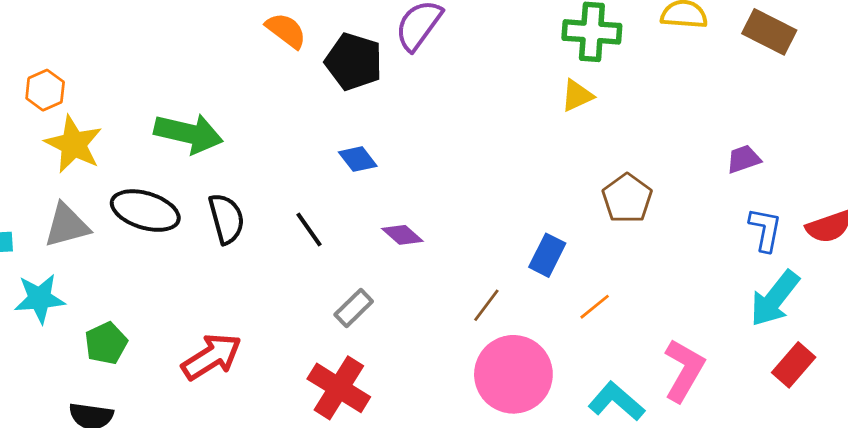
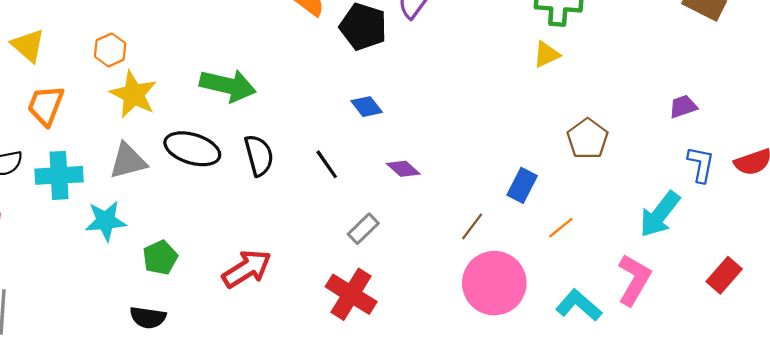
cyan arrow: (775, 299) -> (660, 214), moved

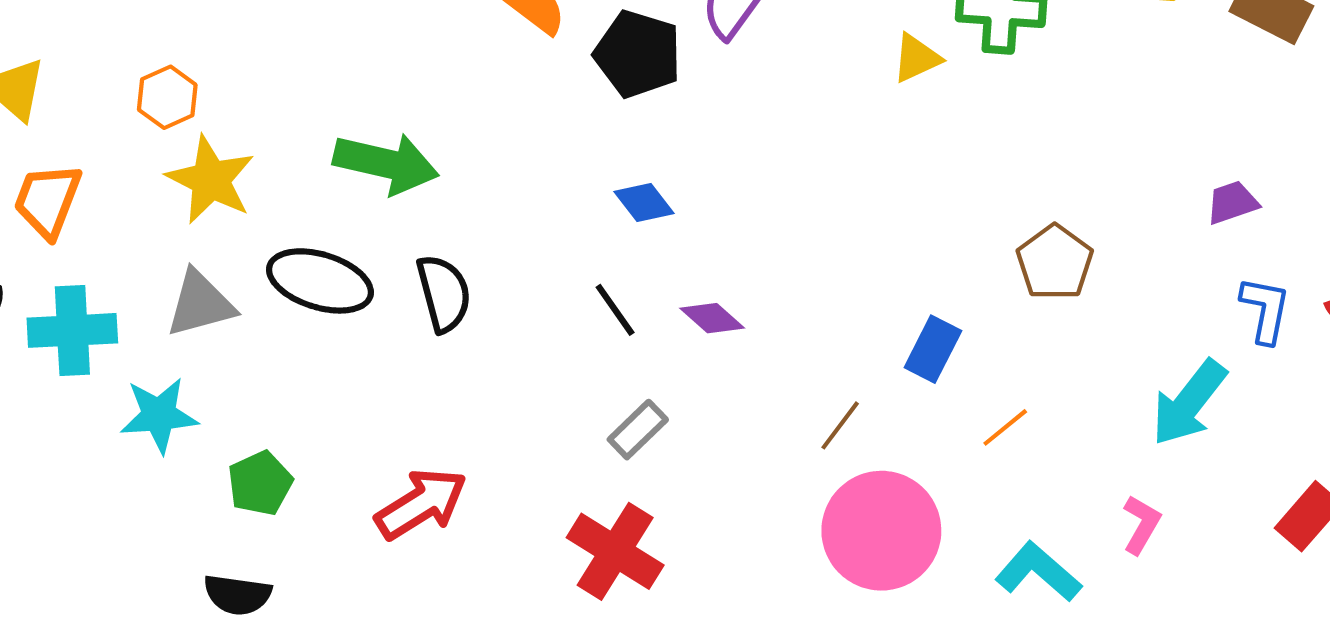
yellow triangle: (546, 54) -> (916, 58), moved
black line: (327, 164) -> (615, 310), moved
pink L-shape: (634, 280) -> (1141, 524), size x0.6

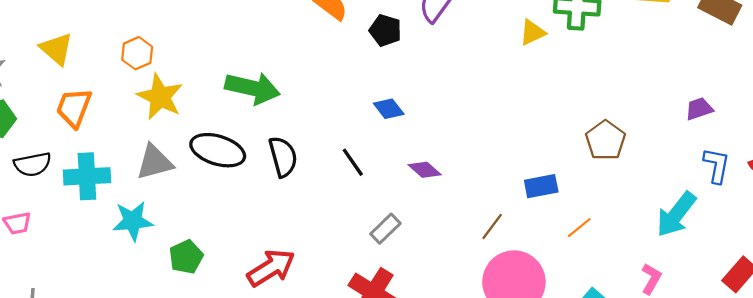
black pentagon: (638, 54) -> (385, 30), size x0.7
black line: (615, 310) -> (353, 162), moved
blue rectangle: (933, 349) -> (541, 186), turned 52

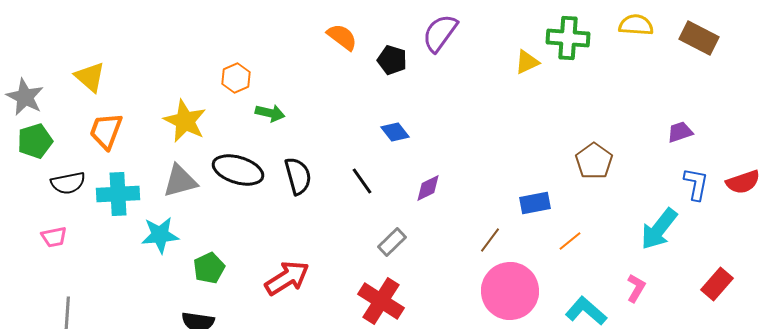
orange hexagon: (137, 53) -> (236, 78), moved
green arrow: (253, 88) -> (270, 113), size x0.6
purple diamond: (425, 170) -> (428, 188), turned -68

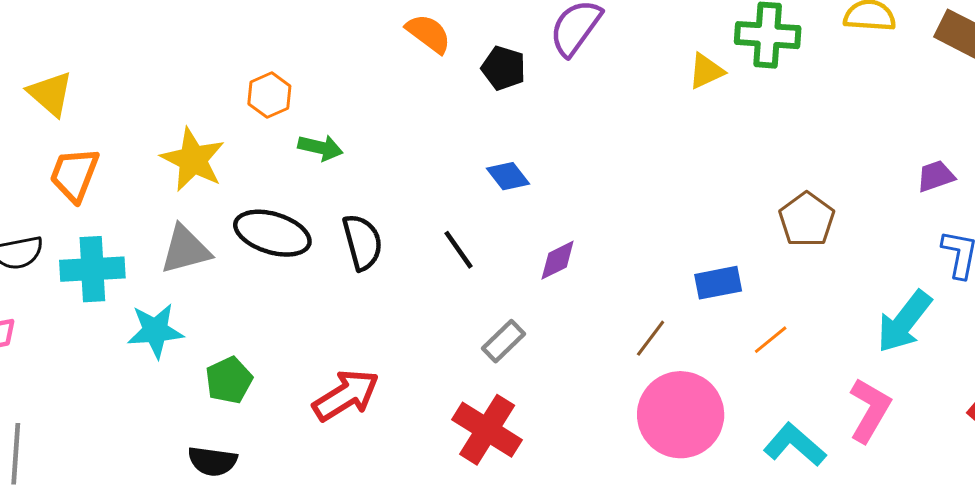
pink L-shape: (636, 288) -> (870, 410), size x1.5

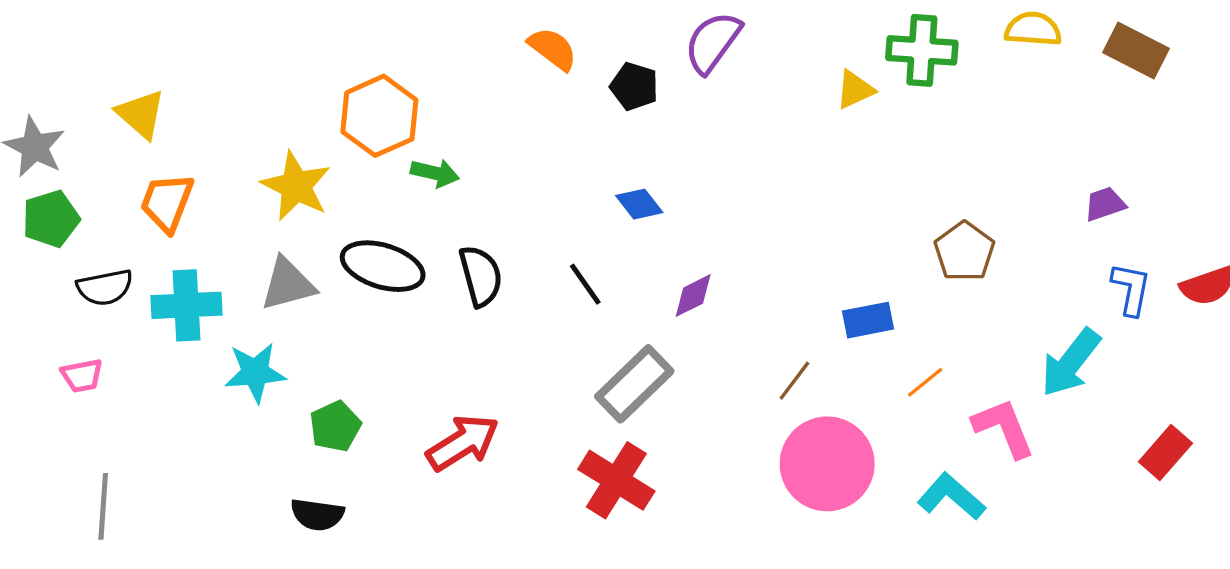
orange hexagon: (269, 95) -> (379, 116), size x1.6
gray rectangle: (504, 341) -> (634, 384), size x1.6
pink L-shape: (870, 410) -> (1004, 428), moved, turned -52

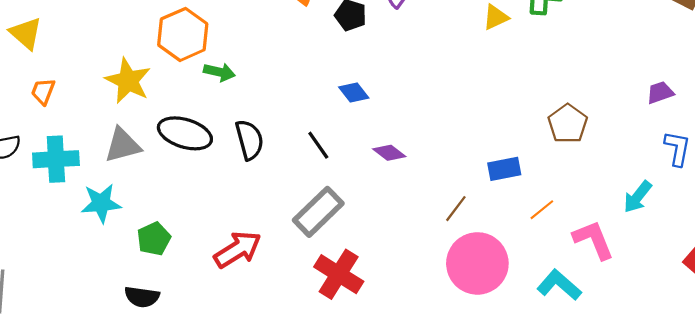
orange trapezoid: (167, 202) -> (43, 91), size x0.7
purple diamond: (693, 296) -> (389, 153), turned 64
cyan arrow: (1071, 363) -> (638, 197), size x0.7
gray rectangle: (634, 384) -> (318, 212), moved

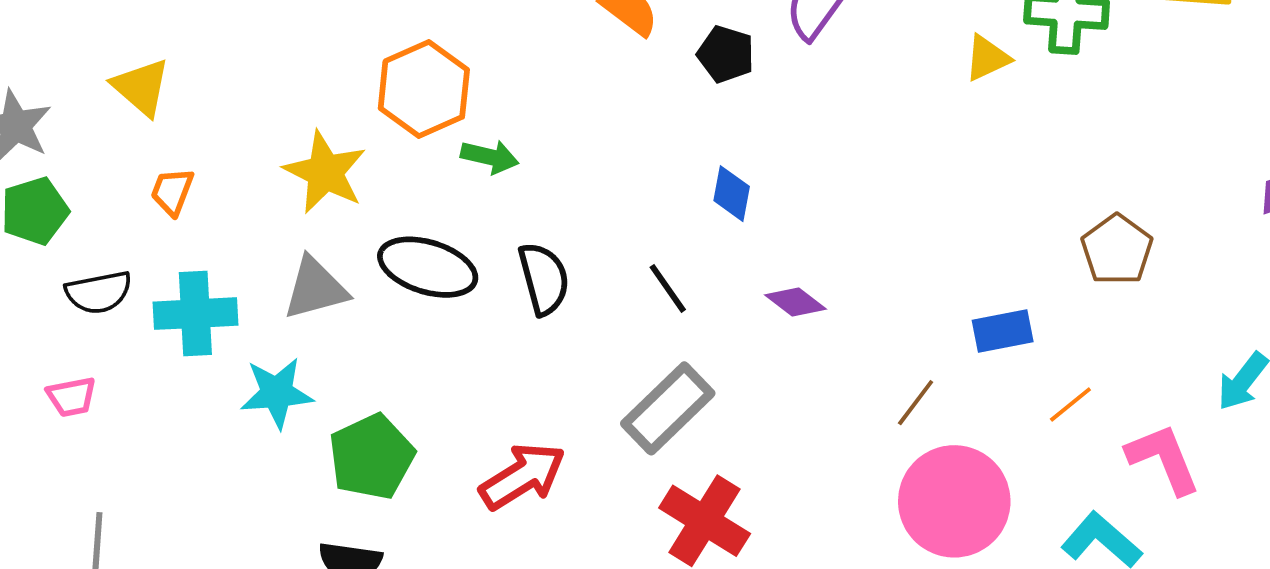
blue diamond: (354, 93) -> (732, 194), turned 48
green pentagon: (154, 239) -> (372, 457), size x1.4

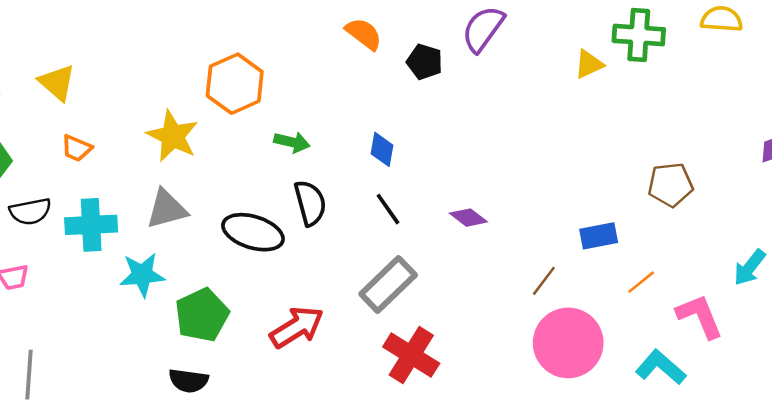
green arrow: (490, 157) -> (292, 142), moved
orange trapezoid: (172, 192) -> (77, 148), turned -88
blue diamond: (732, 194) -> (382, 149), moved
brown pentagon: (1117, 250) -> (670, 185), turned 30
black ellipse: (428, 267) -> (253, 232), moved

